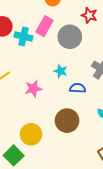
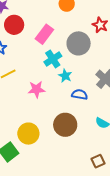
pink rectangle: (45, 26) -> (44, 34), moved
cyan cross: (23, 37) -> (53, 59), moved, turned 36

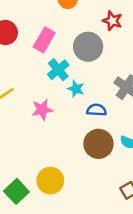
brown circle: (65, 125) -> (98, 144), moved
yellow circle: (28, 134) -> (50, 181), moved

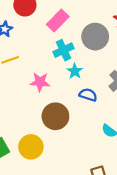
brown circle: (98, 144) -> (55, 116), moved

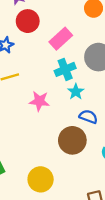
brown circle: (55, 116) -> (72, 140), moved
yellow circle: (31, 147) -> (41, 179), moved

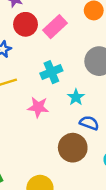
pink rectangle: (61, 39) -> (55, 27), moved
cyan cross: (65, 69) -> (51, 72), moved

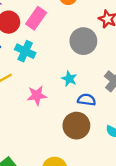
cyan cross: (51, 72) -> (25, 51), moved, turned -30

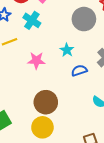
blue semicircle: (87, 100) -> (79, 71), turned -35
brown circle: (76, 126) -> (46, 102), moved

